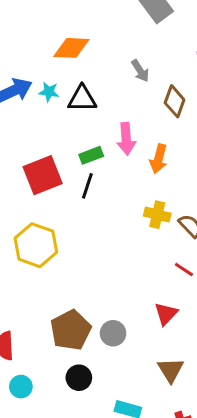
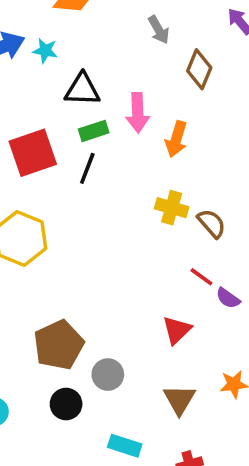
black triangle: (82, 99) -> (82, 90), moved
gray circle: (113, 333) -> (108, 375), moved

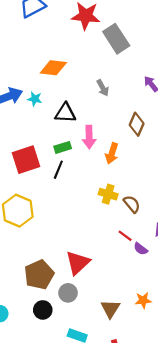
brown diamond: (199, 69) -> (137, 124), moved
black triangle: (82, 90) -> (65, 113), moved
red triangle: (177, 330) -> (78, 263), moved, size x1.4

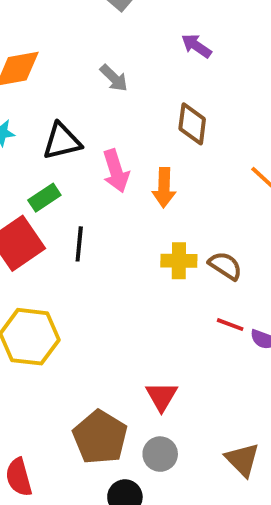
green rectangle: (63, 147) -> (44, 198), moved
red triangle: (78, 263) -> (161, 396), size x0.7

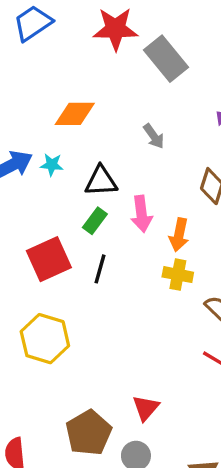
green rectangle: (44, 198) -> (95, 221), moved, turned -30
yellow cross: (179, 261) -> (178, 275), moved

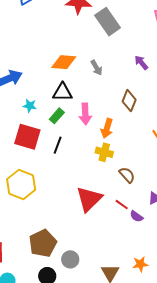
orange diamond: (75, 114) -> (64, 62), moved
cyan star: (52, 165) -> (30, 106), moved
red square: (49, 259) -> (27, 137), turned 36
red triangle: (146, 408) -> (89, 199), moved, size x1.6

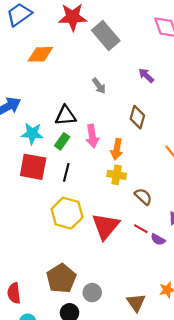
orange diamond: (64, 62) -> (40, 54), moved
cyan star: (30, 106) -> (32, 134), size x1.5
yellow hexagon: (21, 184) -> (67, 213), moved

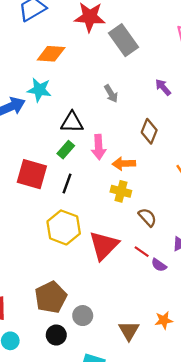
cyan star: (32, 134) -> (39, 90), moved
orange arrow: (117, 149) -> (124, 164), turned 72

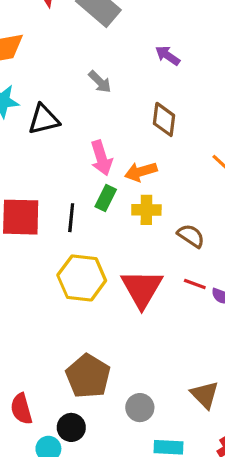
black triangle: (72, 122) -> (44, 119), moved
green rectangle: (66, 150) -> (106, 198), moved
gray circle: (83, 316) -> (140, 408), moved
black circle: (56, 335) -> (71, 427), moved

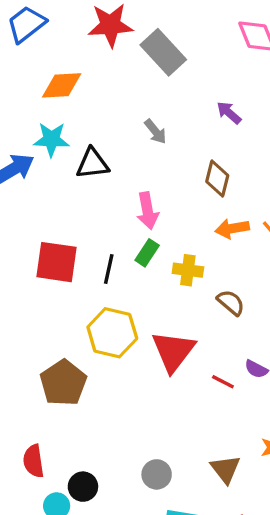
orange arrow: (141, 172) -> (232, 229), moved
red line: (195, 284) -> (223, 382), moved
brown pentagon: (88, 376) -> (63, 383), moved

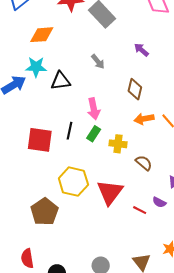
black line: (109, 269) -> (69, 131), moved

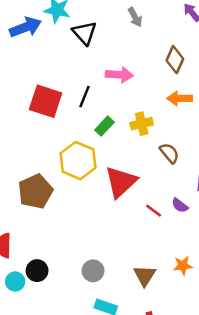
black triangle: (61, 81) -> (84, 33), turned 45
pink arrow: (94, 109) -> (119, 75), turned -85
green rectangle: (94, 134) -> (104, 126), moved
yellow cross: (118, 144) -> (142, 124), turned -30

